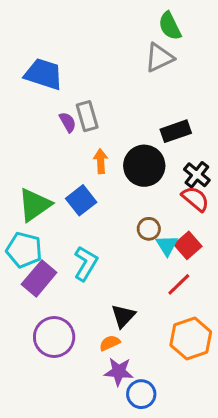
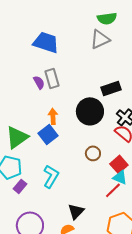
green semicircle: (170, 26) -> (107, 18), turned -72
blue trapezoid: (44, 74) -> (46, 42), moved
orange arrow: (101, 161) -> (53, 116), moved
cyan triangle: (167, 245) -> (120, 177), moved, turned -35
purple rectangle: (39, 278) -> (20, 186), size x0.6

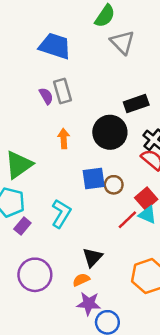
green semicircle: (107, 18) -> (105, 16), moved, turned -48
gray triangle: (100, 39) -> (122, 42), turned -50
blue square: (48, 134) -> (94, 179), moved, turned 30
red line: (113, 190) -> (127, 220), moved

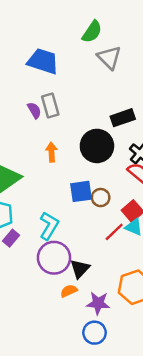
purple circle: (35, 275) -> (54, 258), moved
purple star: (89, 304) -> (98, 303), moved

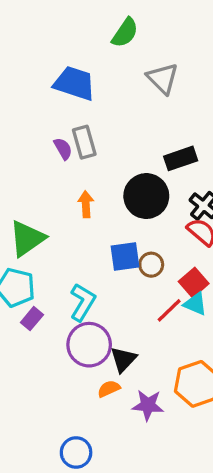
green semicircle: (92, 32) -> (125, 33), moved
blue circle: (95, 333) -> (76, 452), moved

